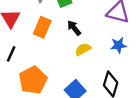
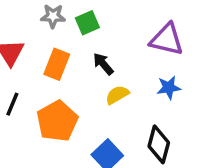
orange pentagon: (33, 80) -> (57, 121), moved

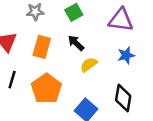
green square: (87, 23) -> (74, 12), moved

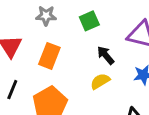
black arrow: (76, 43) -> (106, 55), moved

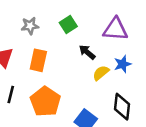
yellow semicircle: (100, 81) -> (101, 73), moved

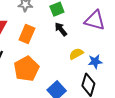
black arrow: (87, 52) -> (61, 29), moved
blue star: (123, 64) -> (95, 62), moved

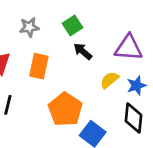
purple triangle: (95, 20) -> (129, 48), moved
orange pentagon: (26, 69) -> (65, 109), moved

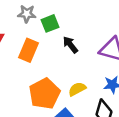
green square: (72, 26) -> (50, 23), moved
yellow semicircle: (109, 80) -> (77, 89), moved

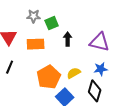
black arrow: (70, 45) -> (68, 39), turned 40
orange rectangle: (29, 50) -> (36, 44), turned 66

